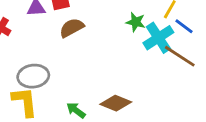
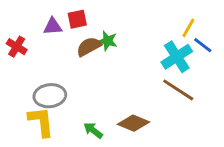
green star: (136, 22) -> (108, 41), moved
brown line: (180, 56) -> (178, 90), moved

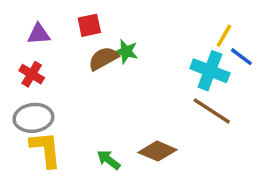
purple triangle: (53, 26) -> (39, 34), moved
red cross: (17, 47) -> (32, 74), moved
cyan cross: (177, 57) -> (210, 71), turned -36
gray ellipse: (50, 96) -> (33, 118), moved

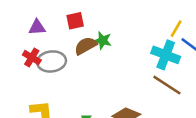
gray ellipse: (33, 118) -> (51, 61), moved

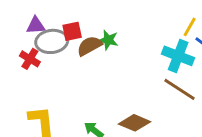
red square: (75, 21) -> (72, 31), moved
gray ellipse: (51, 61) -> (52, 41), moved

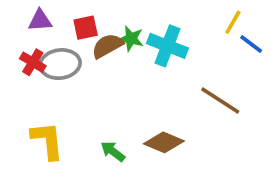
gray ellipse: (52, 41) -> (60, 64), moved
cyan cross: (178, 56) -> (167, 46), moved

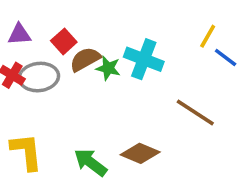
red square: (86, 28) -> (64, 41), turned -30
green star: (131, 39) -> (108, 68), moved
green arrow: (113, 151) -> (90, 162), size x1.4

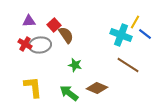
brown semicircle: (85, 59) -> (66, 35), turned 84
cyan cross: (144, 59) -> (121, 35), moved
green star: (108, 68) -> (75, 65), moved

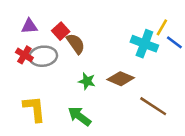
brown line: (128, 65) -> (153, 106), moved
brown diamond: (97, 88) -> (121, 79), moved

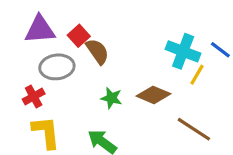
purple triangle: (29, 26) -> (40, 30), size x1.5
yellow line: (162, 27) -> (197, 75), moved
red cross: (24, 55) -> (34, 96), moved, turned 30

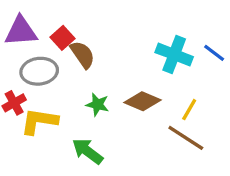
yellow line: (197, 75) -> (189, 110), moved
yellow L-shape: (46, 132) -> (39, 121), moved, turned -75

